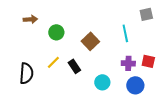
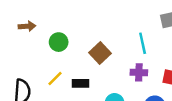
purple cross: (128, 63) -> (139, 72), moved
black rectangle: (74, 66) -> (81, 83), turned -56

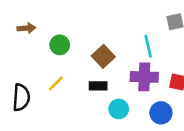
purple cross: (139, 72) -> (144, 77), size x1.5
black rectangle: (81, 83) -> (98, 86), moved

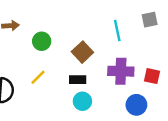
cyan line: (148, 46) -> (117, 30), moved
cyan circle: (119, 109) -> (82, 101), moved

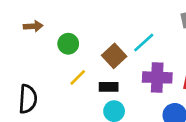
cyan line: (117, 30) -> (144, 42), moved, turned 60
yellow line: (38, 77) -> (78, 77), moved

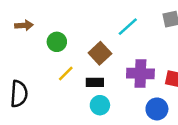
cyan line: (144, 42) -> (128, 27), moved

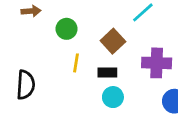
yellow line: (66, 74) -> (76, 63), turned -36

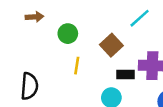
black rectangle: (107, 73) -> (125, 75), moved

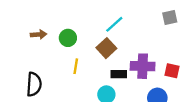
brown arrow: (35, 17) -> (38, 35), moved
cyan line: (140, 18) -> (114, 24), moved

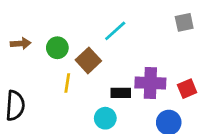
brown square: (106, 48) -> (88, 60), moved
red square: (172, 71) -> (187, 89), turned -35

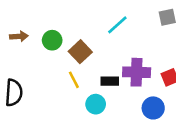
cyan line: (115, 31) -> (117, 25), moved
yellow line: (67, 83) -> (74, 80), moved, turned -36

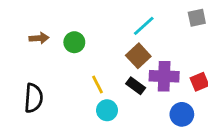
brown square: (80, 52) -> (138, 56), moved
black rectangle: (110, 81) -> (136, 86), turned 36
cyan circle: (96, 104) -> (107, 110), moved

